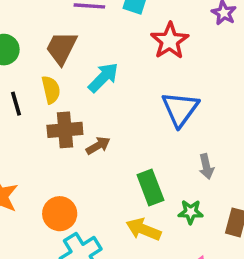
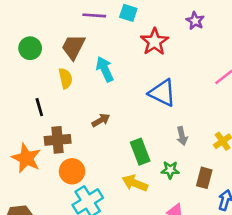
cyan arrow: (103, 77) -> (105, 69), turned -70
black line: (16, 104) -> (39, 107), moved
blue triangle: (180, 109) -> (162, 93), turned -40
brown cross: (65, 130) -> (58, 140), moved

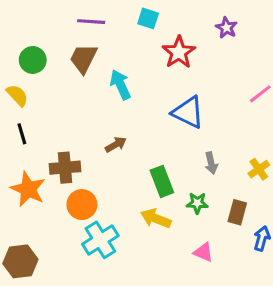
purple line: (94, 15) -> (91, 22), moved
yellow semicircle: (65, 78) -> (17, 95), moved, turned -30
black line: (39, 107) -> (22, 134), moved

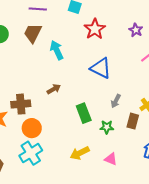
purple star: (226, 28) -> (136, 30), moved
gray arrow: (211, 163) -> (116, 101), turned 40
brown rectangle: (237, 212) -> (133, 121), moved
yellow arrow: (156, 218) -> (80, 153), moved, turned -48
cyan cross: (100, 240) -> (31, 153), moved

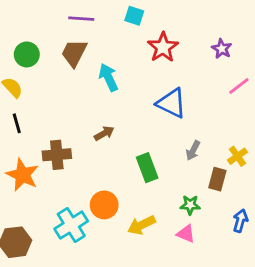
green star: (107, 127) -> (190, 205), moved
orange circle: (32, 128) -> (104, 205), moved

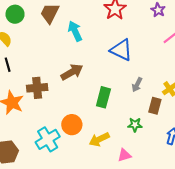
brown arrow: (104, 133) -> (72, 72), size x1.5
green rectangle: (147, 168) -> (103, 97), turned 36
pink triangle: (186, 234) -> (124, 155), moved, turned -40

